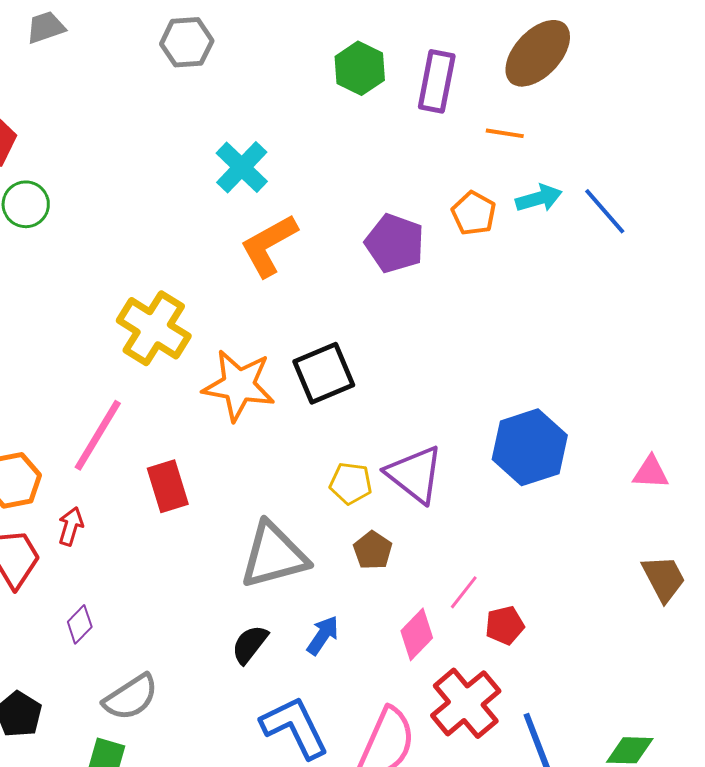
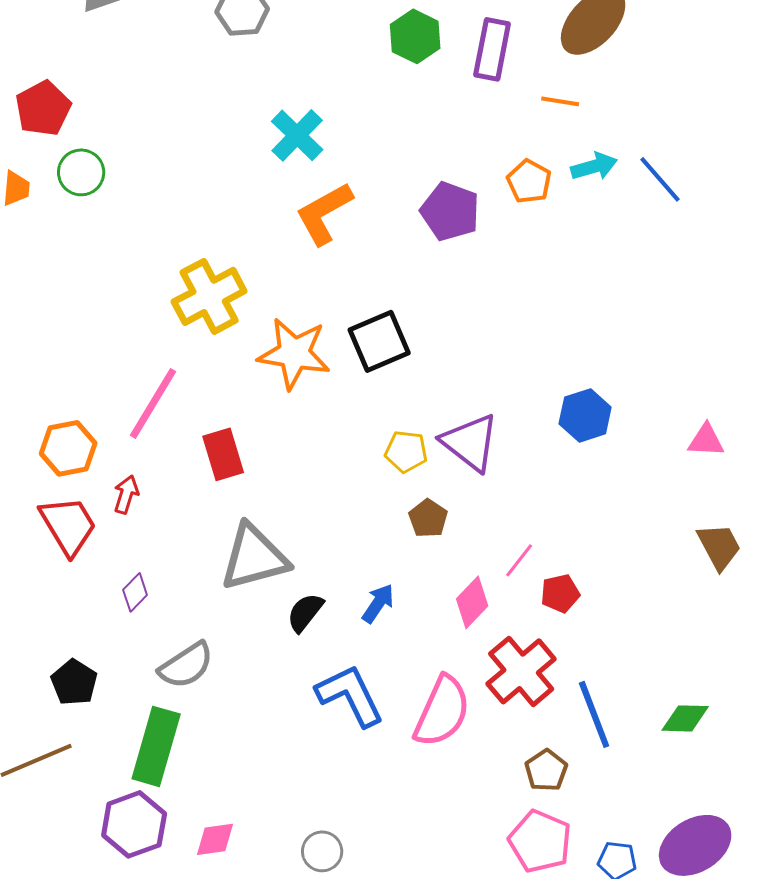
yellow cross: (154, 328) -> (209, 296), turned 30
blue hexagon: (530, 447) -> (585, 415), size x0.7
gray triangle: (274, 555) -> (254, 557), moved

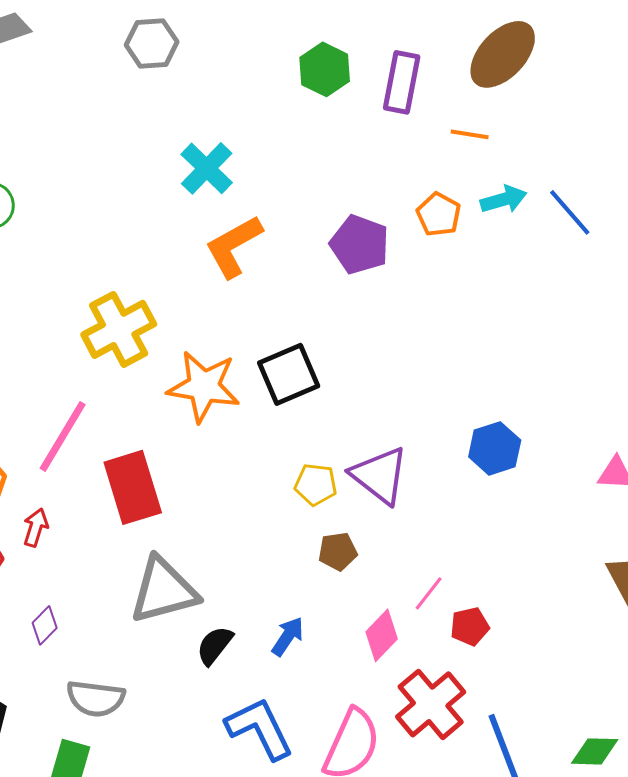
red rectangle: (223, 454) -> (133, 487), size x1.4
brown pentagon: (428, 518) -> (338, 551), turned 30
gray semicircle: (186, 665) -> (96, 698), turned 40

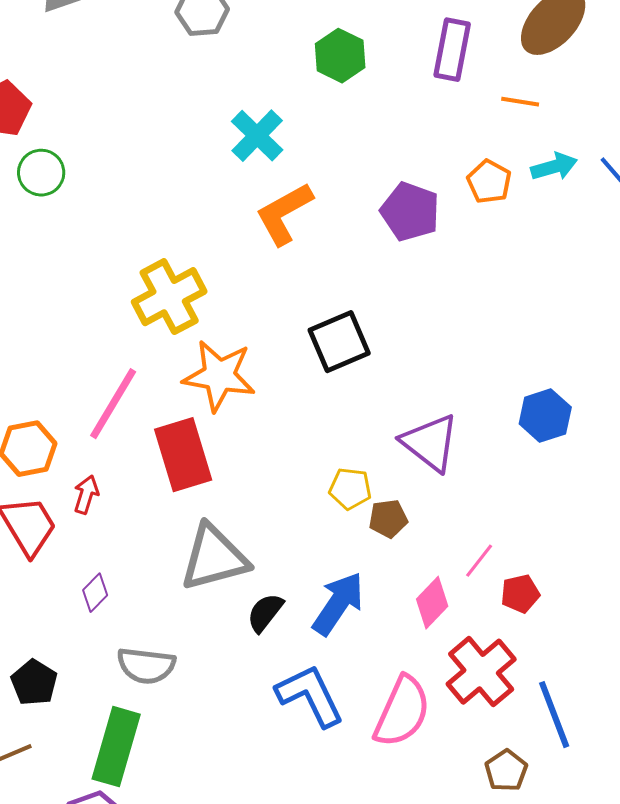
green hexagon: (325, 69) -> (340, 56), moved
orange star: (204, 386) -> (219, 376), moved
yellow pentagon: (316, 484) -> (350, 489), moved
blue arrow: (288, 636) -> (338, 604), size x1.6

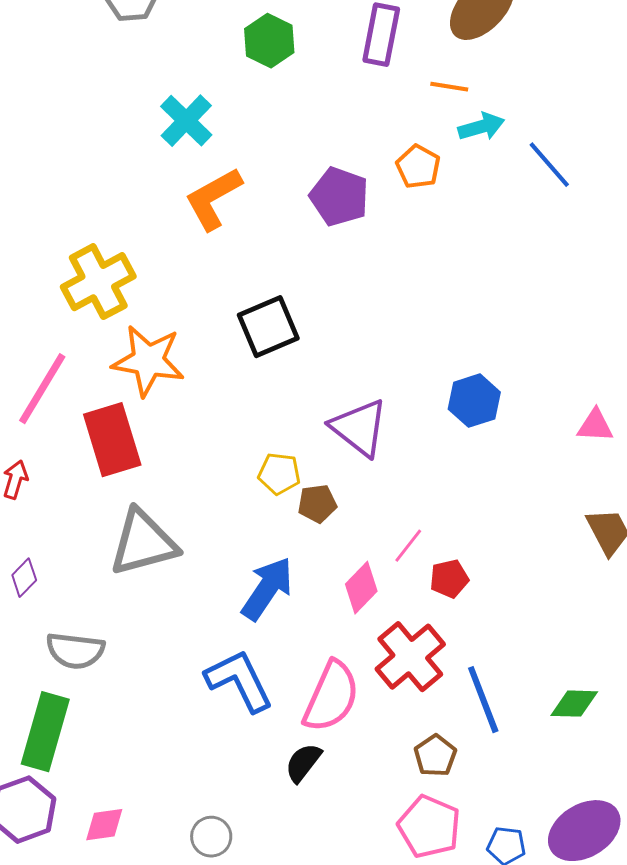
cyan arrow: (554, 167) -> (481, 127), moved
black semicircle: (265, 613) -> (303, 763), moved

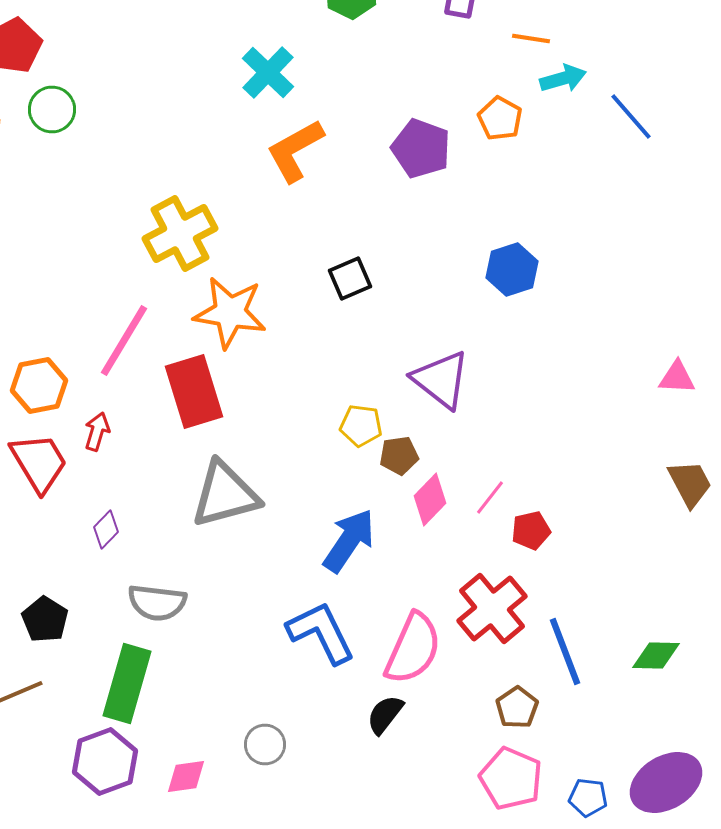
black square: (268, 327) -> (350, 278), size x0.7
blue hexagon: (474, 401) -> (512, 270), moved
pink diamond: (361, 588) -> (430, 500), moved
gray circle: (211, 837) -> (265, 744), moved

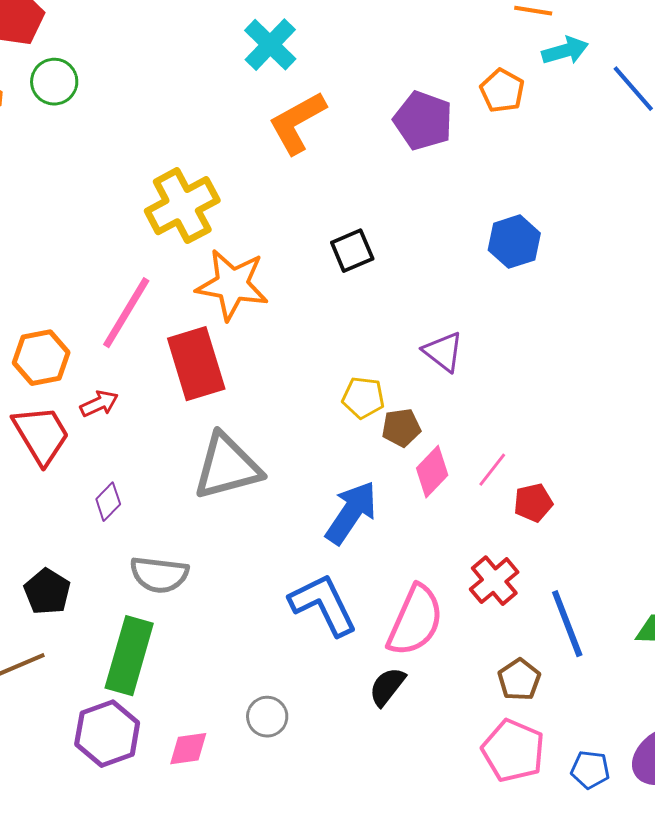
purple triangle: (441, 380) -> (443, 352), size x0.7
red arrow: (97, 432) -> (99, 404), turned 48
red cross: (492, 608) -> (494, 581), size x0.7

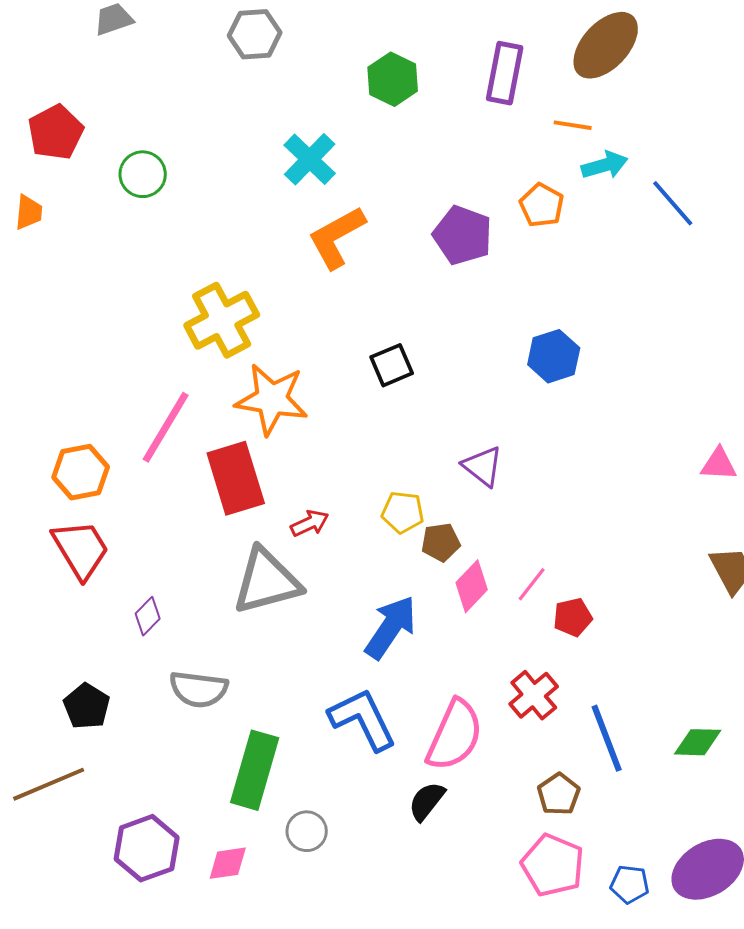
green circle: (54, 82) -> (143, 174), moved
red arrow: (99, 404) -> (310, 523), moved
green rectangle: (129, 656) -> (255, 770), moved

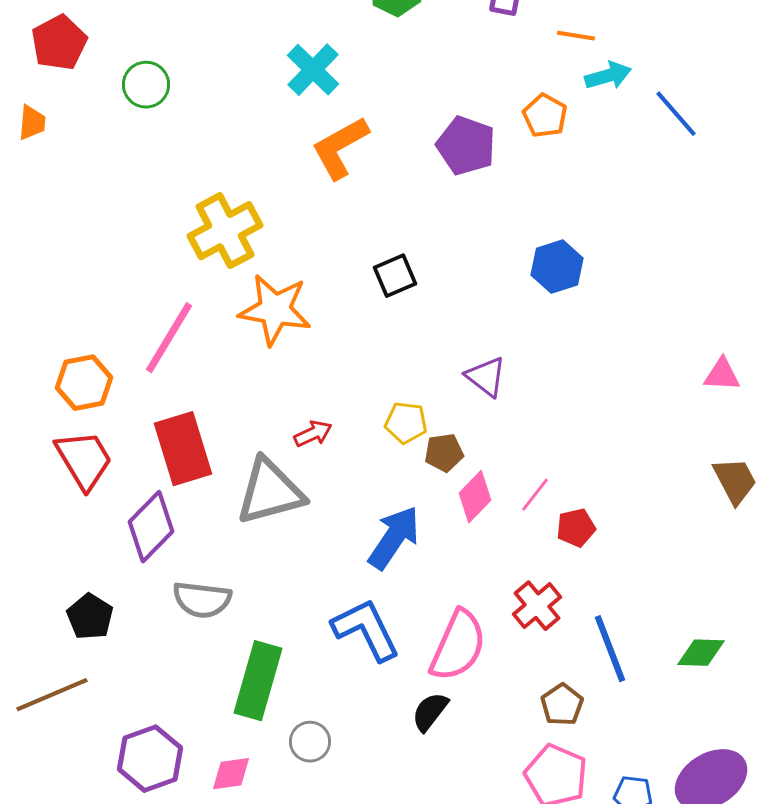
red rectangle: (236, 478) -> (183, 449), moved
purple diamond: (148, 616) -> (151, 527), size x1.8

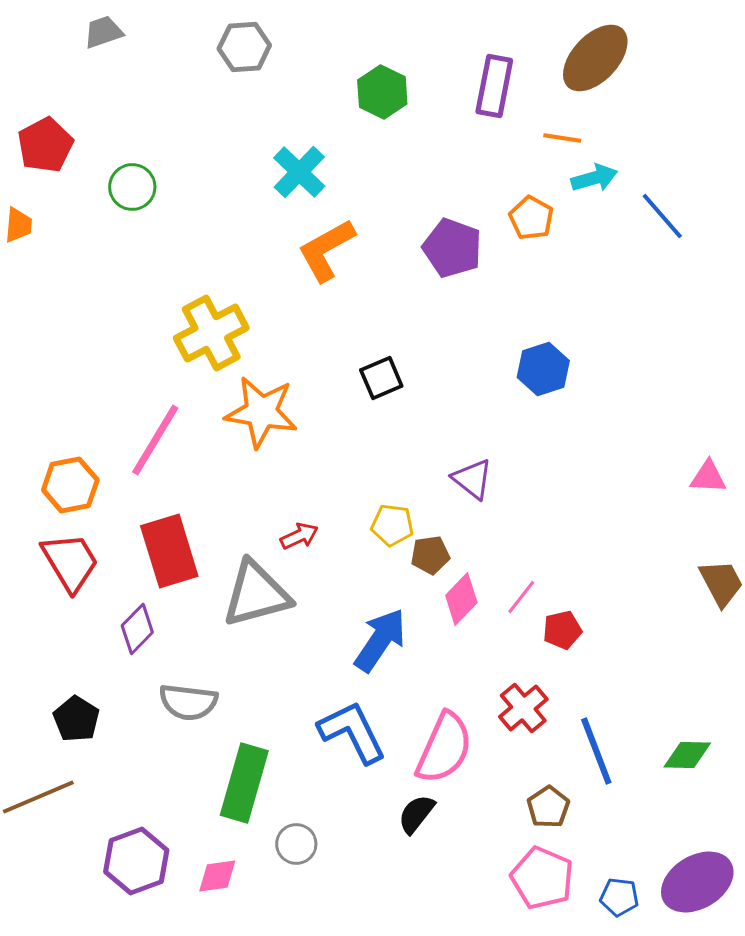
purple diamond: (151, 527) -> (137, 629), size x0.7

